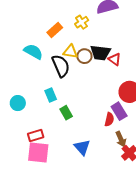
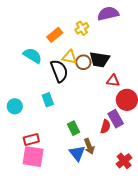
red triangle: (115, 59) -> (113, 81), moved, turned -32
green rectangle: (66, 113) -> (73, 128), moved
brown arrow: (121, 139) -> (89, 146), moved

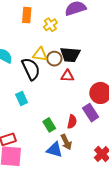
orange rectangle: (55, 35) -> (27, 15), moved, turned -42
red triangle: (113, 81) -> (67, 76), moved
red semicircle: (105, 127) -> (72, 122), moved
blue triangle: (77, 153) -> (55, 150), turned -30

